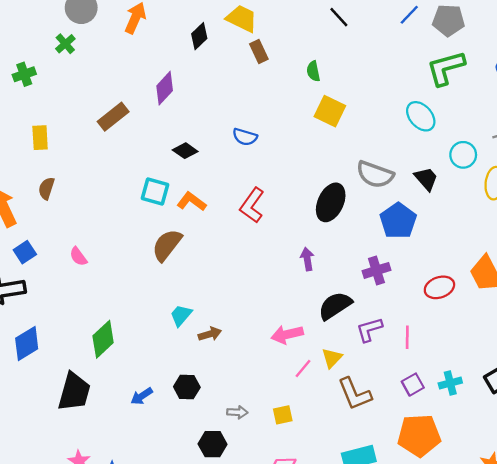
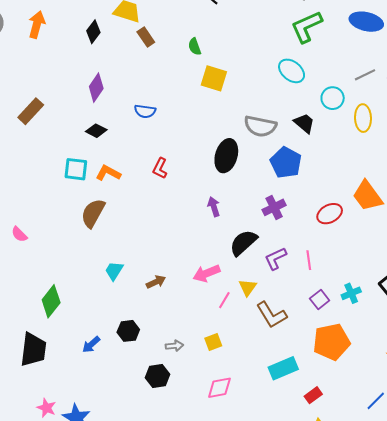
purple diamond: (165, 88) -> (96, 88), moved
red L-shape: (252, 205) -> (160, 168), size x0.7
brown arrow: (210, 334) -> (156, 282), moved

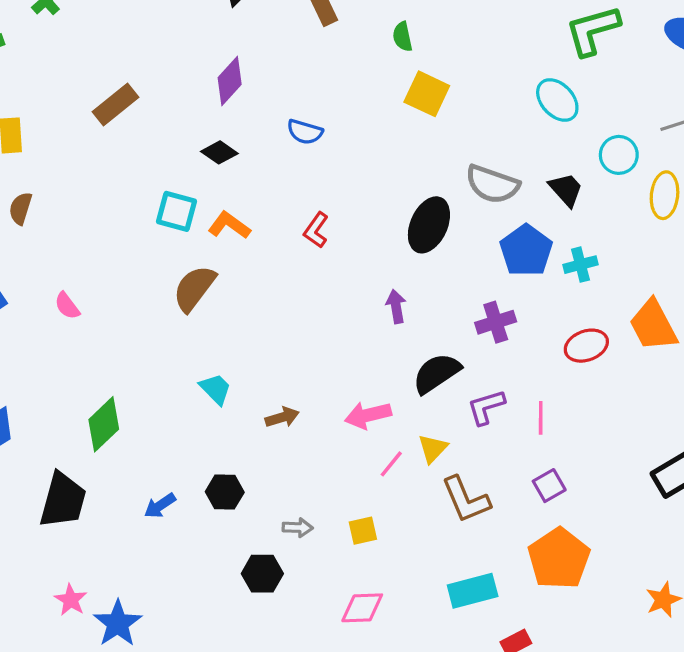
cyan trapezoid: (114, 271) -> (215, 389), turned 95
cyan cross: (351, 293) -> (581, 265), moved
orange pentagon: (332, 342) -> (559, 558), turned -30

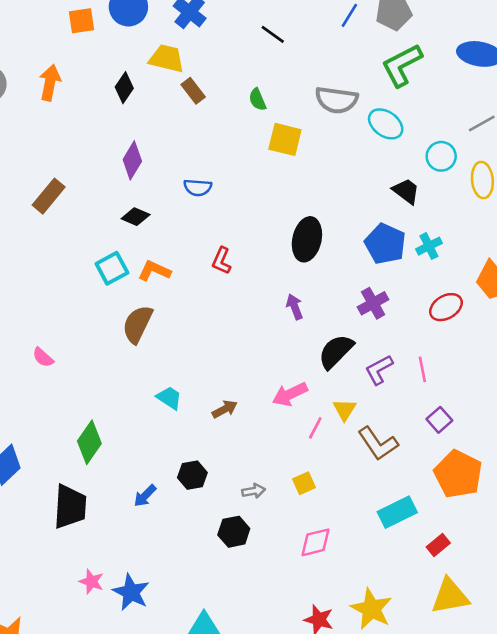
gray semicircle: (492, 184) -> (337, 100), moved
cyan square: (176, 211) -> (112, 268), turned -32

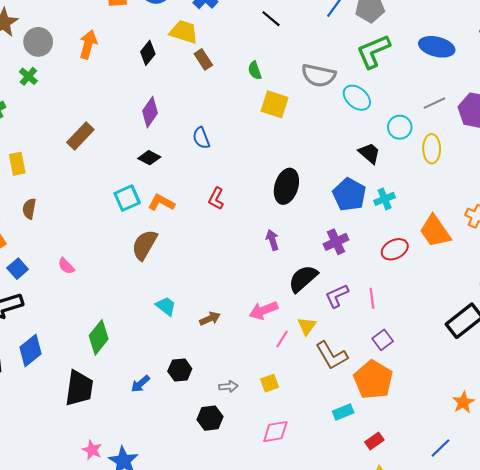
blue semicircle: (198, 187) -> (201, 138), turned 60
orange pentagon: (458, 474) -> (373, 380), moved
cyan rectangle: (397, 512) -> (343, 412), size x0.7

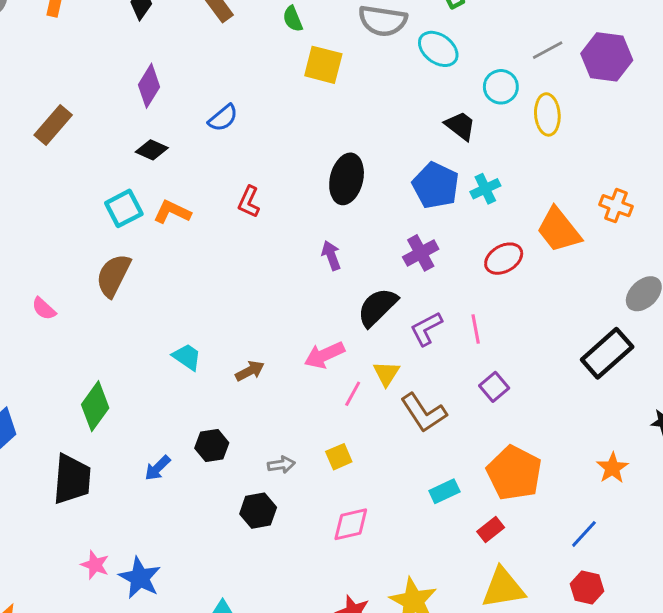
blue semicircle: (201, 138) -> (223, 118), turned -105
brown semicircle: (144, 245) -> (113, 275), moved
orange pentagon: (373, 380) -> (514, 473), moved

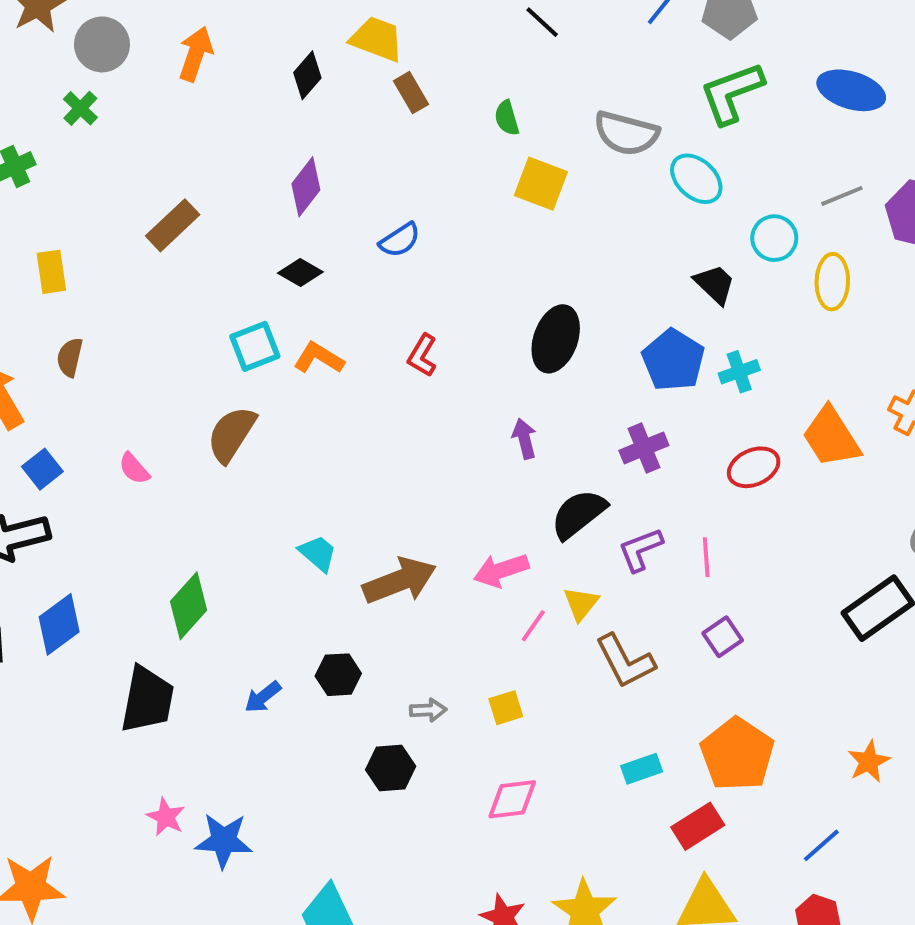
brown arrow: (250, 371) -> (400, 581), size x1.8
red rectangle: (491, 529) -> (698, 826), size x1.4
blue star: (140, 578) -> (224, 841), turned -30

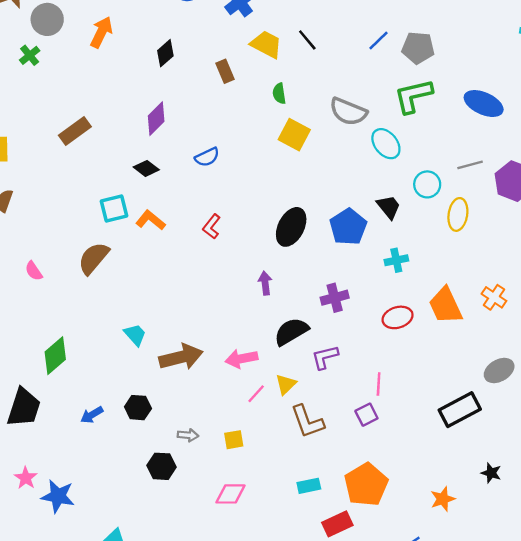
yellow trapezoid: (377, 39) -> (266, 44), moved
blue pentagon: (673, 360) -> (348, 227), moved
pink line: (706, 557) -> (379, 384), moved

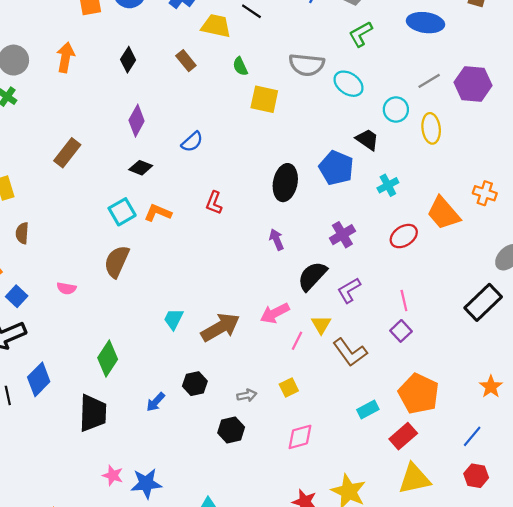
green L-shape: (413, 96) -> (361, 34), size x0.7
pink semicircle: (34, 271) -> (66, 288), turned -30
cyan trapezoid: (135, 335) -> (174, 319), turned -95

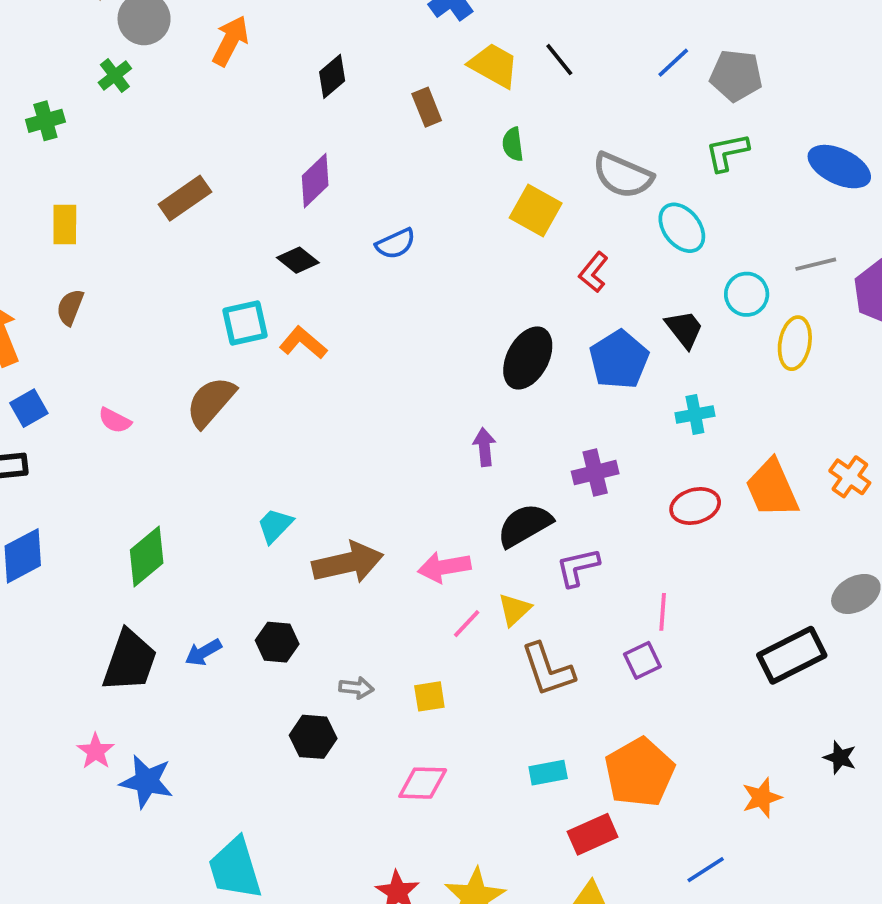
red L-shape: (214, 203) -> (593, 272), moved
black trapezoid: (93, 413) -> (130, 661), moved

